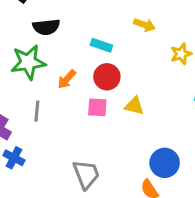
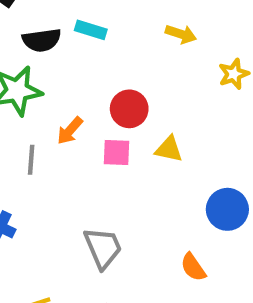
cyan rectangle: (101, 45) -> (91, 30), moved
orange arrow: (67, 79) -> (70, 131), moved
blue circle: (165, 163) -> (227, 209), moved

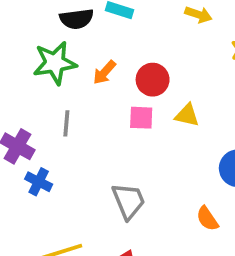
orange arrow: (70, 131) -> (104, 72), moved

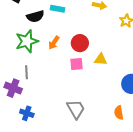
gray line: (66, 123) -> (26, 72), moved
blue cross: (39, 182) -> (27, 113), moved
orange semicircle: (207, 219) -> (119, 113), turned 32

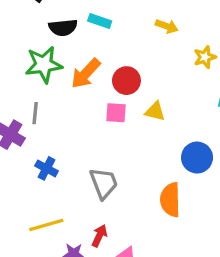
orange arrow: (54, 43) -> (86, 73), size x1.5
blue cross: (27, 113) -> (47, 168), moved
orange semicircle: (119, 113) -> (170, 200), size x1.5

